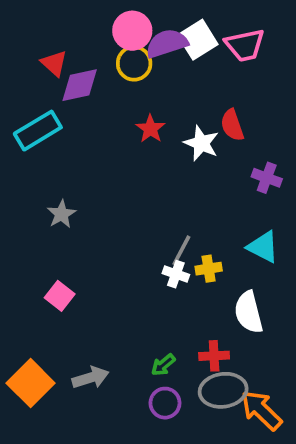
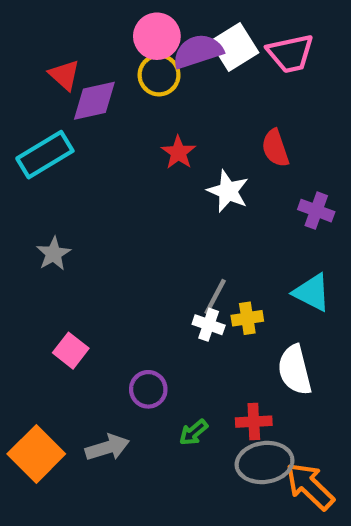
white star: (201, 143) -> (228, 191), moved
gray star: (61, 214) -> (54, 254), moved
purple circle: (165, 403) -> (148, 389), moved

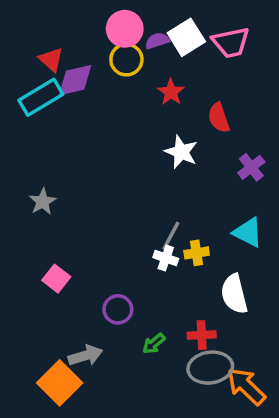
purple semicircle: (198, 51) -> (157, 41), size x0.6
red star: (178, 152) -> (171, 92), moved
cyan rectangle: (45, 155) -> (41, 97), moved
purple cross: (316, 211) -> (251, 167), turned 32
orange square: (36, 454) -> (60, 383), moved

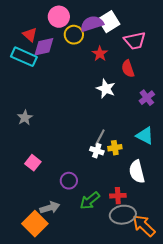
pink circle: (125, 29) -> (59, 17), moved
purple semicircle: (157, 41) -> (92, 24), size x1.6
pink trapezoid: (231, 42) -> (135, 41), moved
cyan rectangle: (41, 97) -> (24, 57), turned 55
green arrow: (154, 344) -> (90, 201), size x1.5

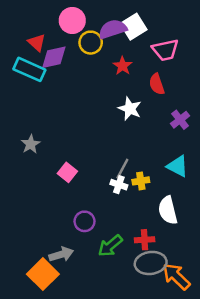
pink square: (33, 163) -> (67, 172), moved

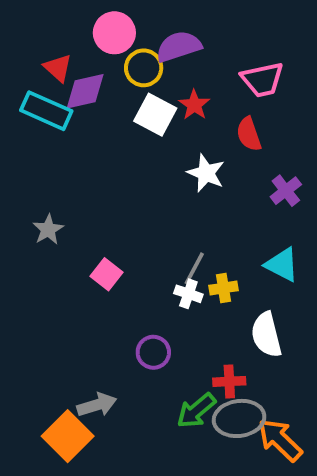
white square: (133, 27) -> (155, 115), moved, turned -30
purple circle: (85, 221) -> (153, 352), moved
green arrow: (110, 246) -> (196, 411), moved

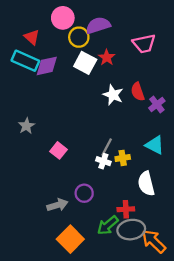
purple diamond: (85, 91) -> (47, 66), moved
red semicircle: (249, 134) -> (138, 92), moved
gray arrow: (97, 405) -> (57, 205), moved
orange square: (68, 436) -> (70, 239), moved

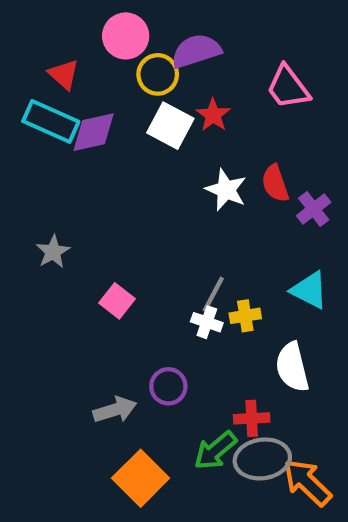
pink trapezoid: (144, 44) -> (288, 87), turned 65

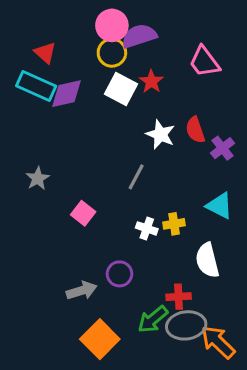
pink circle: (126, 36) -> (112, 25), moved
gray line: (213, 294) -> (136, 177), moved

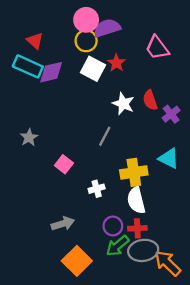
yellow cross: (174, 224) -> (134, 172), size x1.6
white cross: (147, 228) -> (97, 189), moved, turned -35
white semicircle: (207, 260) -> (136, 200), moved
purple circle: (119, 274) -> (113, 226), moved

